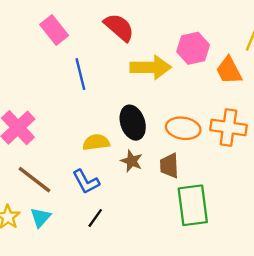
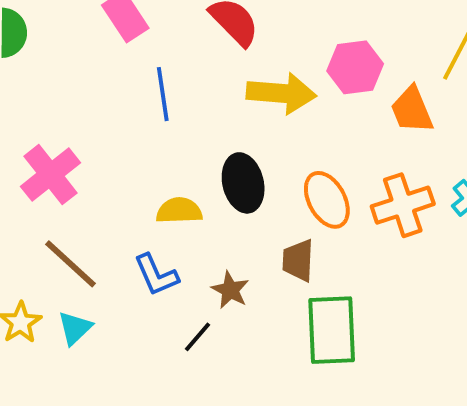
orange cross: (228, 127) -> (403, 205), turned -32
orange ellipse: (183, 128) -> (327, 200), turned 48
brown star: (132, 161) -> (230, 290), moved
black line: (95, 218) -> (197, 337), moved

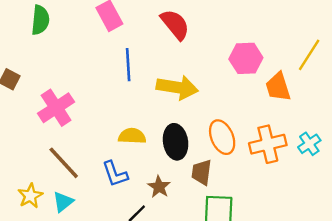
yellow arrow: (281, 93) -> (177, 87), moved
black ellipse: (243, 183) -> (176, 142), moved

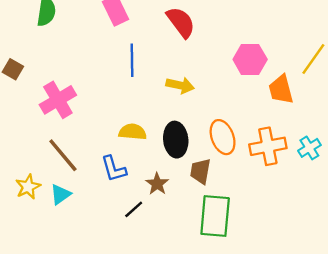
yellow arrow: (177, 87) -> (180, 85), size x0.7

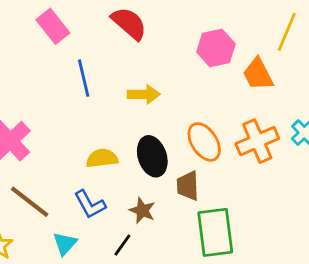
cyan triangle: (60, 194) -> (65, 244), moved

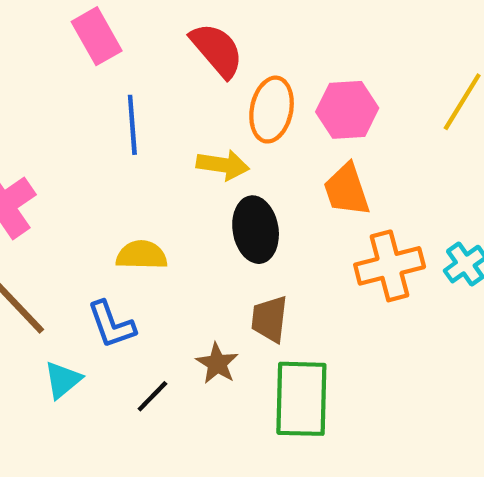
orange trapezoid: (258, 74) -> (347, 190), moved
orange ellipse: (204, 142) -> (272, 110), moved, turned 36
black ellipse: (152, 156) -> (256, 230), moved
brown star: (142, 210) -> (217, 363), moved

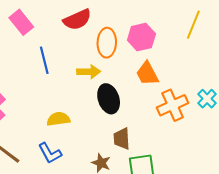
red semicircle: (217, 50) -> (77, 20), turned 116

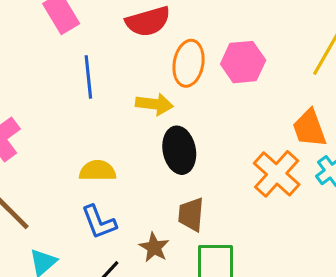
orange trapezoid: (147, 74) -> (309, 128), moved
orange cross: (173, 105) -> (277, 174), turned -32
blue L-shape: (50, 153) -> (99, 222), moved

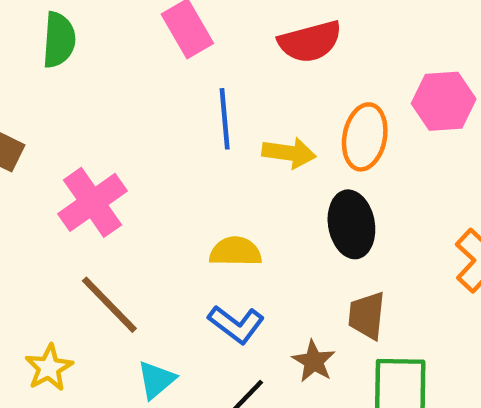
orange ellipse: (189, 63) -> (365, 137), moved
yellow arrow: (154, 104) -> (289, 153), moved
blue L-shape: (99, 222) -> (236, 324), turned -33

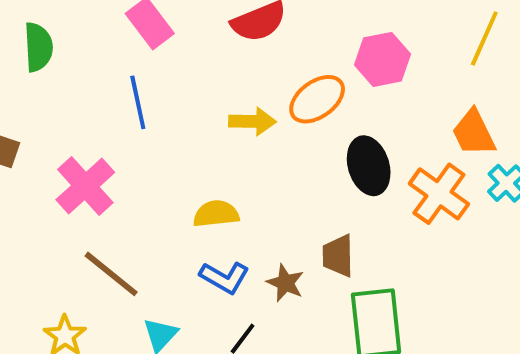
blue line: (225, 119) -> (138, 102), moved
orange ellipse: (365, 137) -> (317, 99), turned 50
black ellipse: (351, 224) -> (369, 166), moved
brown star: (314, 361) -> (285, 283), moved

